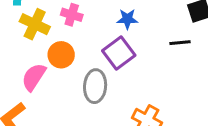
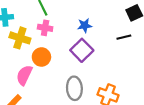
gray ellipse: (95, 86) -> (74, 88), moved

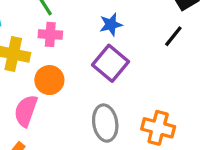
black line: (124, 37) -> (173, 36), turned -32

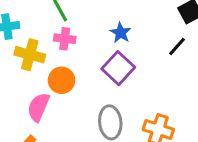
blue star: (111, 25) -> (121, 33), turned -30

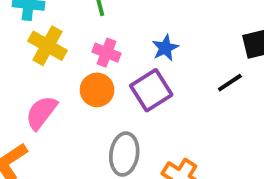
pink cross: (65, 39) -> (106, 53), moved
orange circle: (62, 80) -> (97, 90), moved

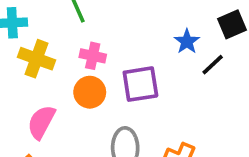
blue star: (165, 48) -> (187, 41), moved
purple square: (151, 90) -> (140, 84), turned 33

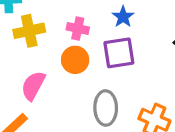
blue star: (187, 41) -> (123, 17), moved
yellow cross: (37, 59) -> (29, 31), turned -32

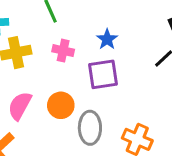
orange circle: (75, 60) -> (61, 105), moved

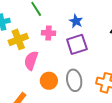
orange circle: (61, 105) -> (49, 81), moved
pink semicircle: (20, 106) -> (31, 61), moved

